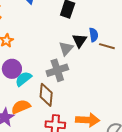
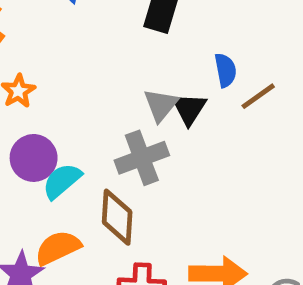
black triangle: (80, 41) -> (189, 109), moved
brown line: (107, 46) -> (258, 96), turned -49

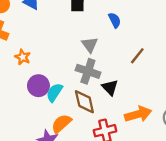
brown line: (258, 96) -> (137, 56), moved
black triangle: (189, 109) -> (110, 87), moved
gray cross: (142, 158) -> (88, 71), turned -35

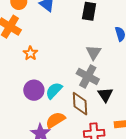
purple circle: (38, 86) -> (34, 90), moved

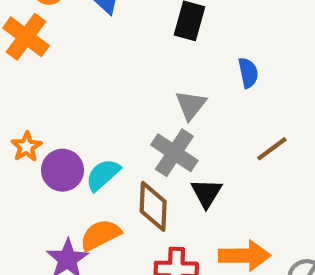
orange star: (30, 53) -> (26, 147), moved

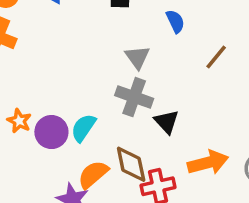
brown line: (272, 149) -> (216, 57), moved
brown diamond: (153, 206) -> (131, 164), moved

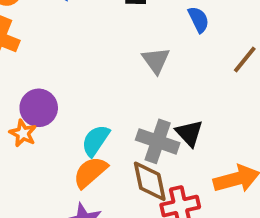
gray cross: (134, 97) -> (158, 141), moved
purple circle: (51, 132) -> (39, 108), moved
orange semicircle: (93, 174) -> (90, 172), moved

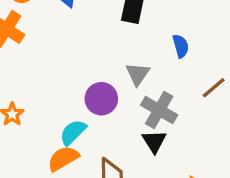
purple circle: (39, 108) -> (101, 99), moved
gray cross: (158, 141) -> (159, 110), moved

